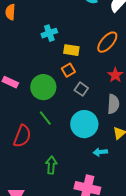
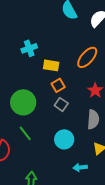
orange square: (68, 70) -> (58, 85), moved
cyan circle: (84, 124) -> (64, 139), size x0.7

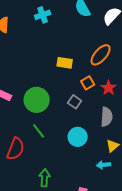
cyan cross: (29, 48) -> (43, 15), moved
orange square: (58, 85) -> (88, 83), moved
cyan arrow: (80, 167) -> (104, 165), moved

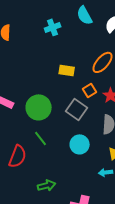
cyan cross: (43, 15) -> (53, 27), moved
gray square: (75, 102) -> (77, 109), size x1.5
green arrow: (45, 178) -> (47, 185), turned 72

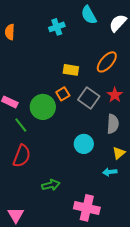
orange square: (90, 90) -> (63, 94), moved
gray square: (77, 109) -> (89, 98), moved
green line: (41, 138) -> (21, 125), moved

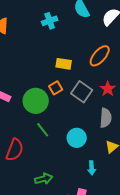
green line: (21, 125) -> (43, 130), moved
cyan arrow: (110, 172) -> (92, 168), moved, turned -88

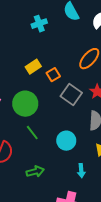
yellow rectangle: (64, 64) -> (33, 67), moved, turned -42
orange square: (56, 88) -> (53, 75), moved
green arrow: (44, 179) -> (35, 172), moved

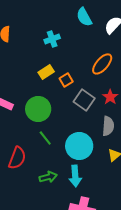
cyan cross: (39, 24) -> (52, 39), moved
cyan circle: (66, 141) -> (79, 146), size x1.4
cyan arrow: (81, 171) -> (75, 176), moved, size x1.5

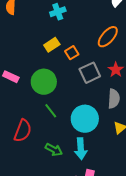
gray square: (84, 100) -> (90, 73), turned 30
green arrow: (48, 177) -> (54, 150), turned 42

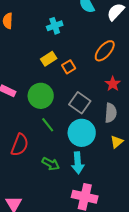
gray square: (90, 73) -> (80, 103), moved, turned -30

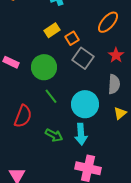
gray square: (80, 103) -> (83, 58), moved

